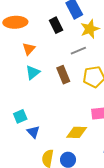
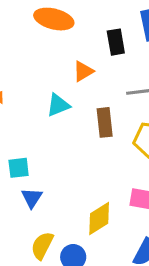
orange triangle: (29, 49) -> (83, 71), moved
yellow diamond: (77, 132) -> (99, 218), turned -50

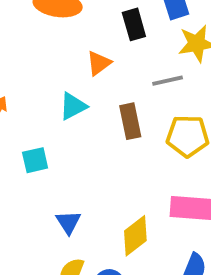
cyan square: (19, 168) -> (35, 160), moved
blue triangle: (32, 198) -> (68, 222), moved

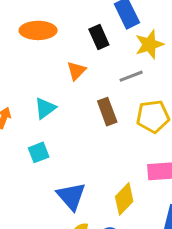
cyan triangle: (73, 106) -> (45, 108), moved
blue triangle: (68, 222) -> (71, 196), size x1.5

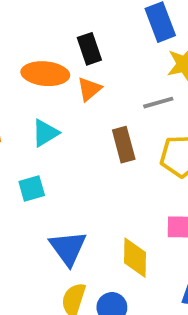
orange ellipse: (38, 30) -> (45, 74), moved
black rectangle: (99, 37) -> (89, 49), moved
yellow diamond: (124, 199) -> (135, 258), turned -48

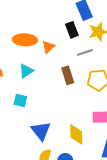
black rectangle: (89, 49) -> (72, 30), moved
cyan square: (32, 189) -> (20, 101), turned 32

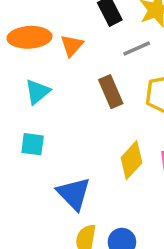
yellow diamond: (76, 134) -> (131, 160), moved, turned 50

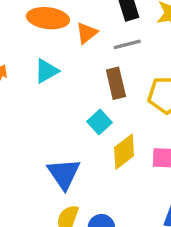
gray line: (137, 49) -> (127, 44), moved
cyan square: (33, 144) -> (99, 122), moved, turned 30

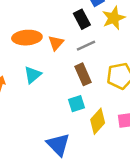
cyan square: (99, 122) -> (77, 104), turned 35

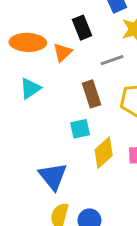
black rectangle: (82, 19) -> (82, 28), moved
gray line: (86, 46) -> (112, 60), moved

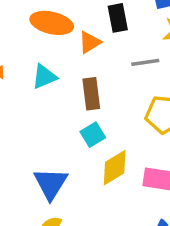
brown rectangle: (92, 94) -> (91, 94), moved
cyan square: (80, 129) -> (93, 135), turned -30

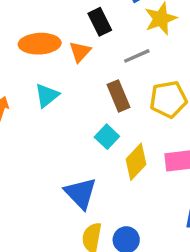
brown rectangle: (91, 94) -> (118, 96), moved

